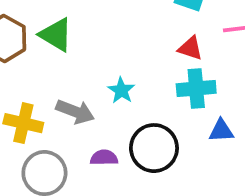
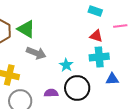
cyan star: (121, 90) -> (66, 65), moved
gray arrow: (75, 112) -> (36, 53), moved

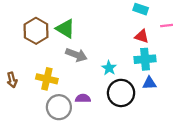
blue triangle: (112, 79) -> (149, 83), moved
purple semicircle: (51, 93) -> (83, 98), moved

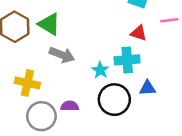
cyan cross: (145, 59) -> (127, 60), moved

